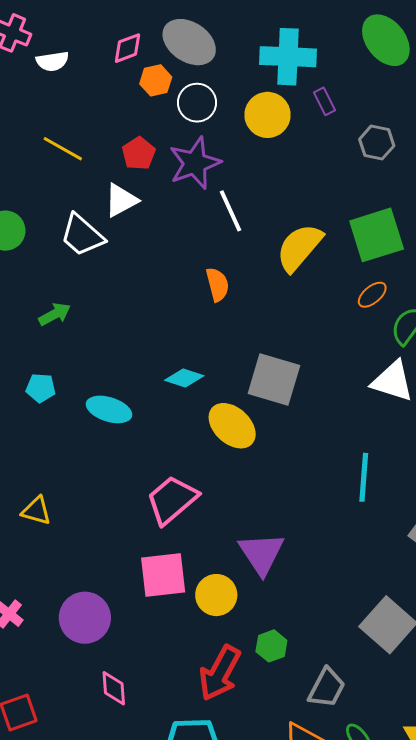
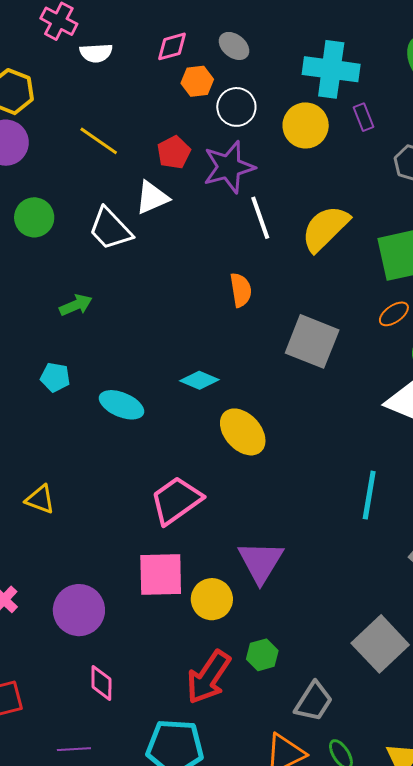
gray ellipse: (189, 42) -> (234, 46), size x0.6
yellow semicircle: (299, 247) -> (325, 228), moved
gray square: (274, 379) -> (312, 341), moved

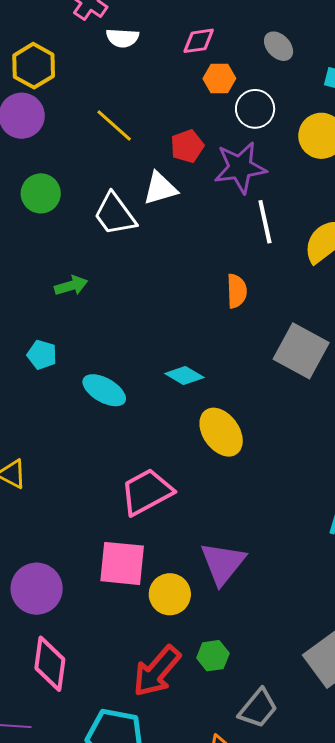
gray ellipse: (234, 46) -> (279, 46), moved
pink diamond: (101, 683) -> (50, 664), size x1.5

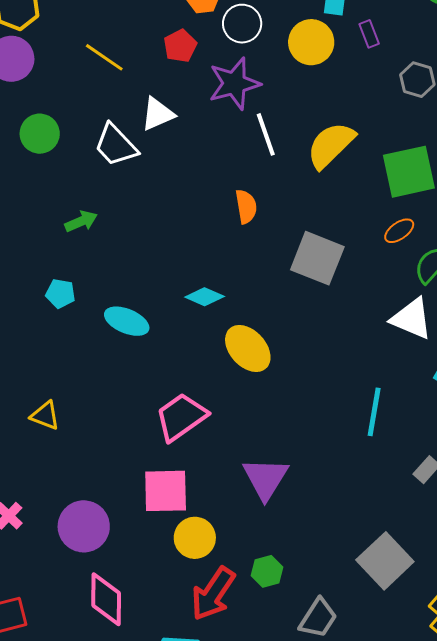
red pentagon: (187, 146) -> (180, 46), moved
yellow circle: (170, 594) -> (195, 538), moved

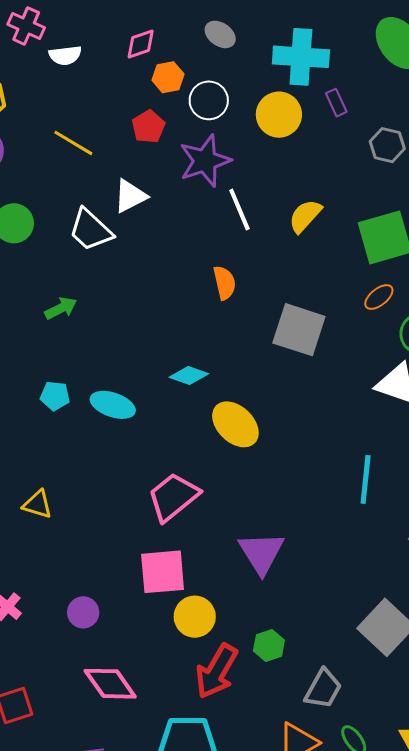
yellow semicircle: (331, 145) -> (305, 216), size x0.7
cyan pentagon: (61, 293) -> (55, 396), moved
purple circle: (84, 526) -> (83, 612), size x0.6
pink diamond: (106, 599) -> (110, 684), turned -32

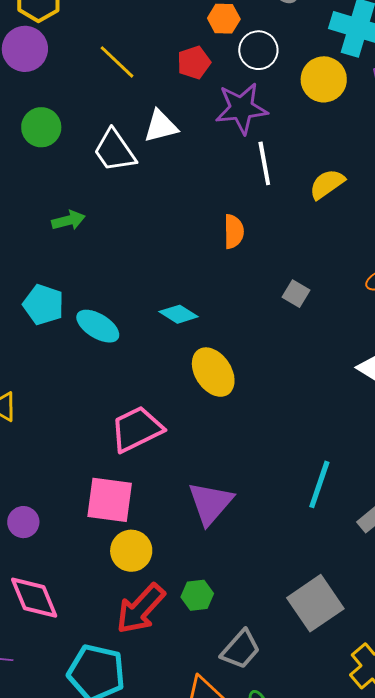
gray square: (299, 330) -> (296, 294), size x0.5
cyan pentagon: (55, 396) -> (43, 305), size x1.4
cyan line: (366, 479) -> (319, 484), moved

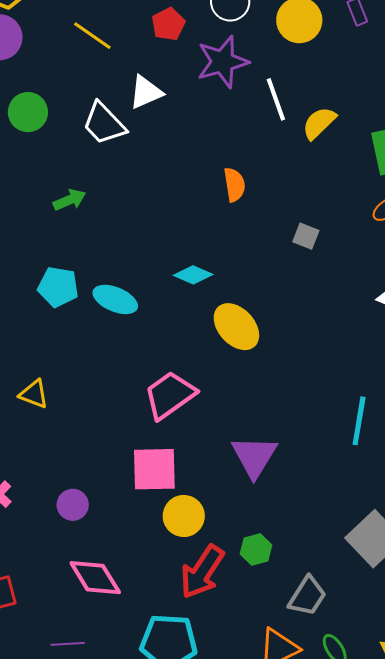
white line: (264, 163) -> (276, 99), moved

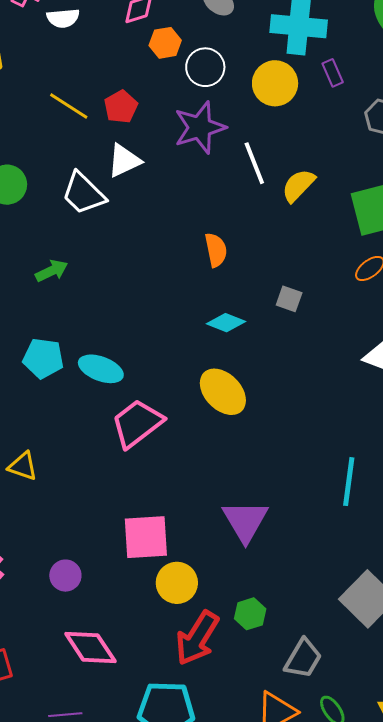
red pentagon: (168, 24) -> (121, 107), moved
cyan diamond: (193, 275) -> (226, 323), moved
pink trapezoid: (170, 395) -> (137, 423), moved

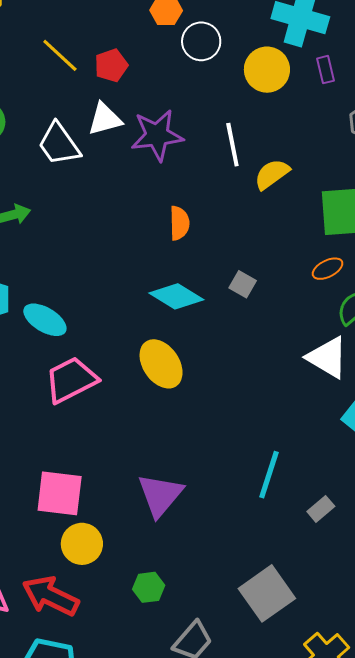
purple star: (200, 127) -> (157, 135), moved
cyan diamond: (226, 323) -> (176, 296), size x1.4
red arrow: (197, 638) -> (51, 596), moved, turned 74

